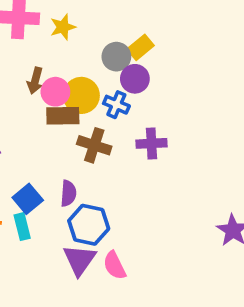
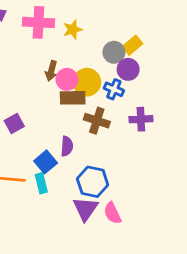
purple semicircle: (68, 193) -> (67, 146), moved

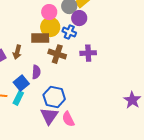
brown arrow: (51, 71) -> (17, 52), moved
pink circle: (67, 79) -> (49, 12), moved
cyan rectangle: (41, 183) -> (18, 98), turned 40

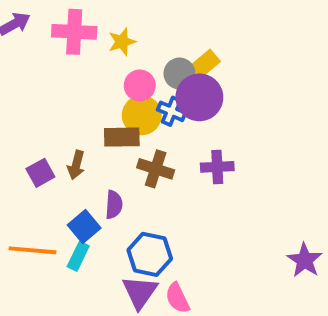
purple circle: (79, 18) -> (199, 97), size x1.5
blue cross: (69, 32) -> (172, 111), moved

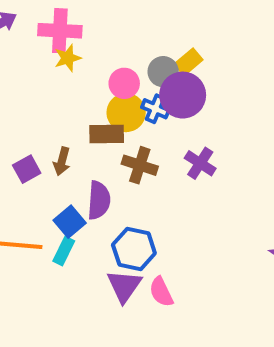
yellow star: (122, 42) -> (68, 58), moved
purple cross: (217, 167) -> (200, 163), turned 36
purple semicircle: (114, 205) -> (99, 200), size x1.4

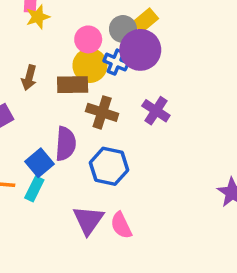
brown arrow: (62, 161) -> (29, 78), moved
blue hexagon: (134, 249) -> (109, 166), moved

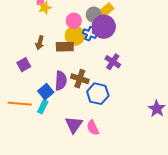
brown cross: (102, 112) -> (80, 79), moved
blue hexagon: (109, 166) -> (98, 94), moved

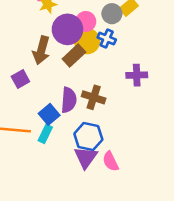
purple circle: (104, 27) -> (67, 29), moved
brown arrow: (40, 43) -> (41, 50), size x1.5
brown rectangle: (65, 47) -> (74, 55), turned -42
purple cross: (113, 62) -> (137, 75), turned -35
blue hexagon: (98, 94) -> (88, 137), moved

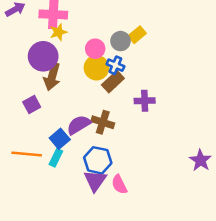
purple circle: (67, 29) -> (43, 56), moved
brown rectangle: (74, 55) -> (113, 82), moved
purple semicircle: (69, 100) -> (79, 125), turned -125

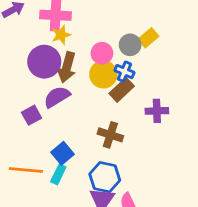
brown arrow: (52, 77) -> (67, 67), moved
purple semicircle: (79, 125) -> (57, 97), moved

